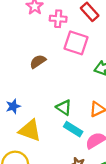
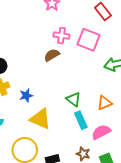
pink cross: (58, 19) -> (61, 36), moved
cyan rectangle: (73, 129) -> (81, 120), turned 30

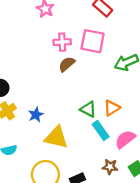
brown semicircle: (52, 55) -> (67, 64), moved
orange triangle: (105, 103) -> (112, 108), moved

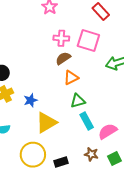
orange triangle: (112, 108) -> (71, 78), moved
green triangle: (88, 109) -> (78, 101), turned -49
yellow triangle: (56, 137) -> (46, 123), turned -50

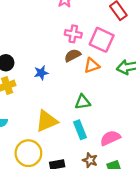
orange triangle: (71, 78) -> (92, 65), moved
blue star: (30, 100) -> (41, 73), moved
cyan rectangle: (87, 121) -> (80, 130), moved

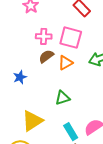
cyan rectangle: (80, 130) -> (71, 132), moved

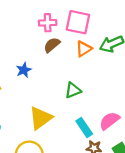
orange triangle: (65, 63) -> (84, 49), moved

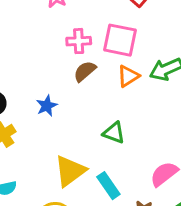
green triangle: (73, 90) -> (114, 133), turned 42
cyan rectangle: (84, 128) -> (108, 186), moved

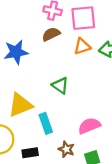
pink square: (120, 40) -> (83, 18), turned -32
blue star: (47, 106) -> (16, 52), size x1.5

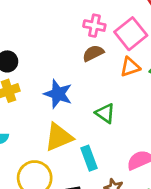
pink square: (83, 18) -> (131, 34), turned -32
blue star: (16, 52) -> (58, 94), moved, turned 30

